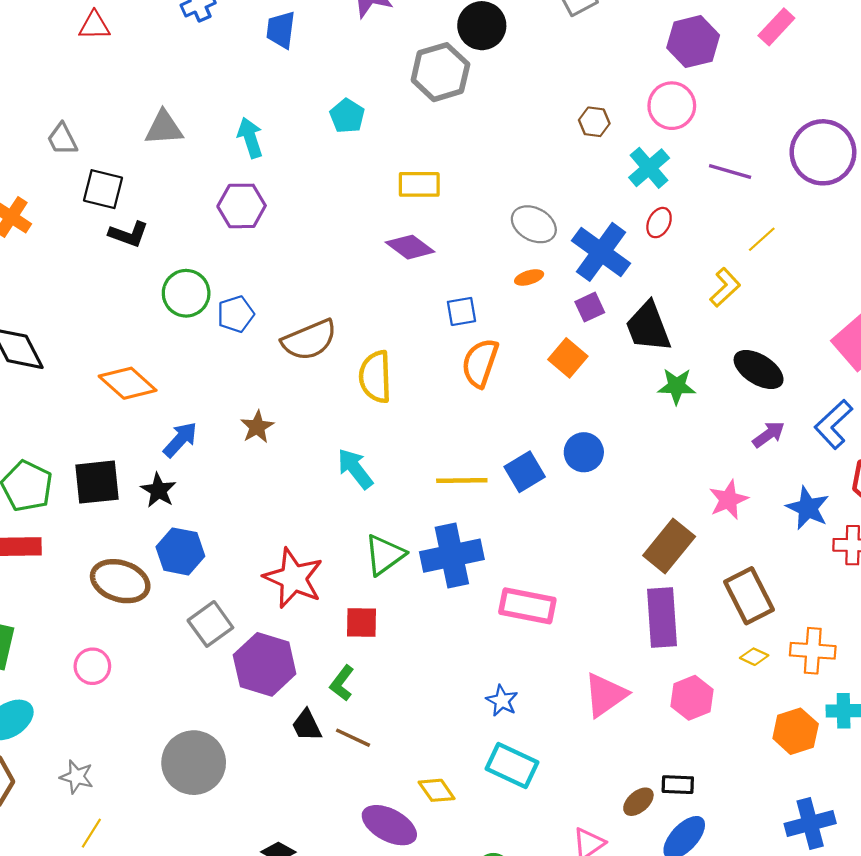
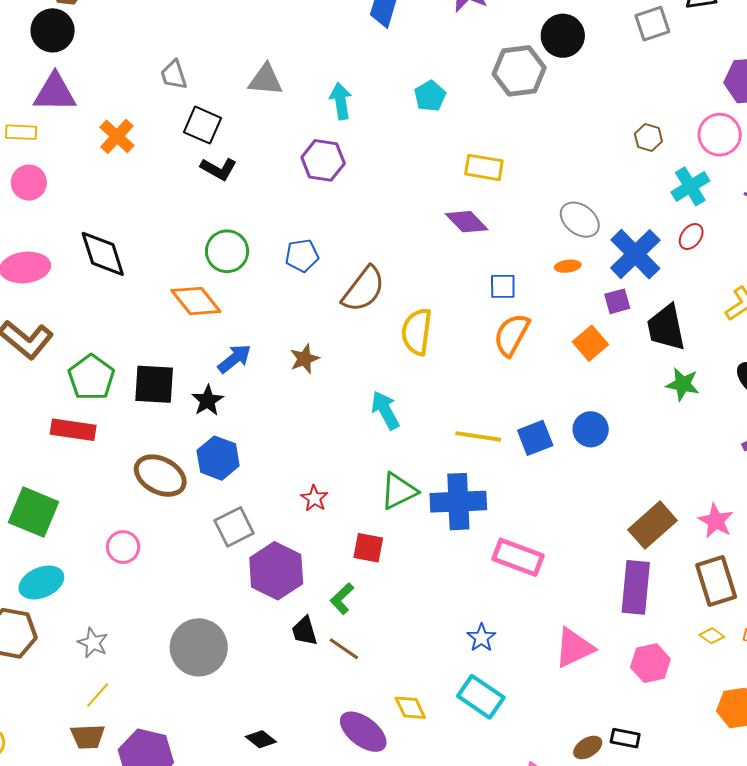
green circle: (186, 293) -> (227, 251), moved
brown semicircle: (309, 340) -> (364, 289), turned -39
pink star: (728, 500) -> (716, 521), moved, turned -30
red star: (293, 578) -> (314, 498), size x0.5

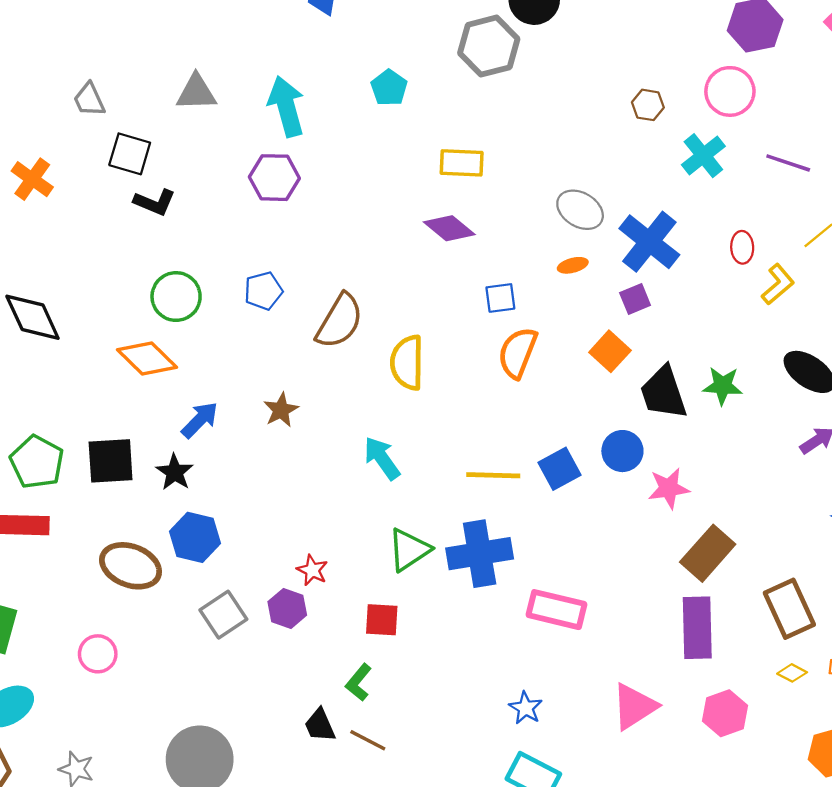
cyan arrow: (341, 101) -> (286, 106), size x1.4
red ellipse: (691, 237) -> (742, 247), moved, turned -32
black trapezoid: (666, 328) -> (664, 393), moved
pink star: (716, 521) -> (669, 488), moved, turned -30
purple hexagon: (276, 571) -> (287, 608), moved, size x0.6

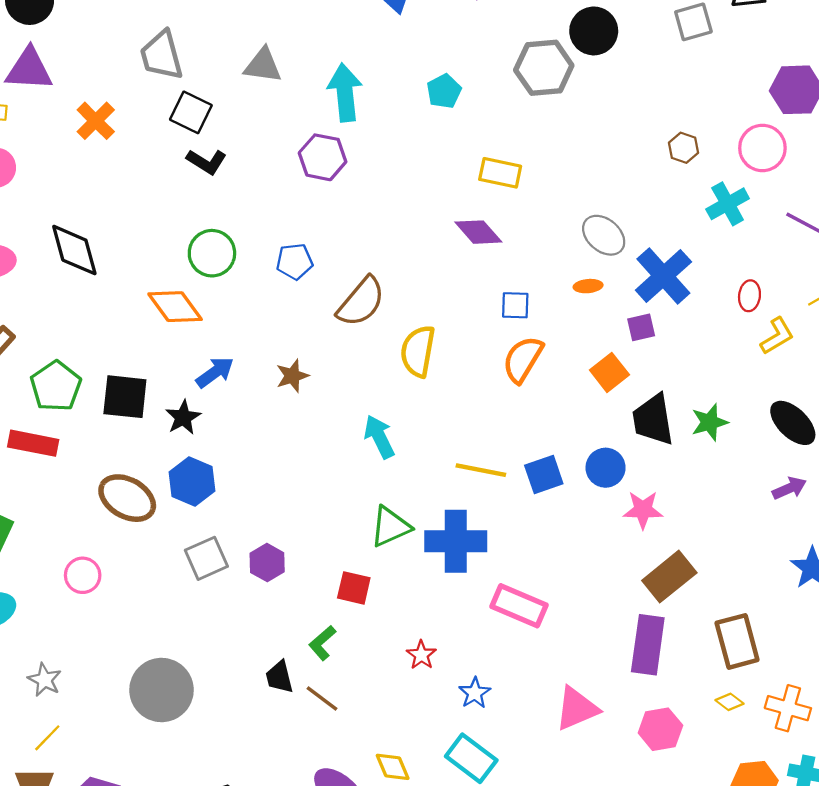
gray trapezoid: (89, 100) -> (161, 55), size x1.5
green star: (723, 386) -> (710, 422), turned -30
red star: (312, 570) -> (421, 655), moved

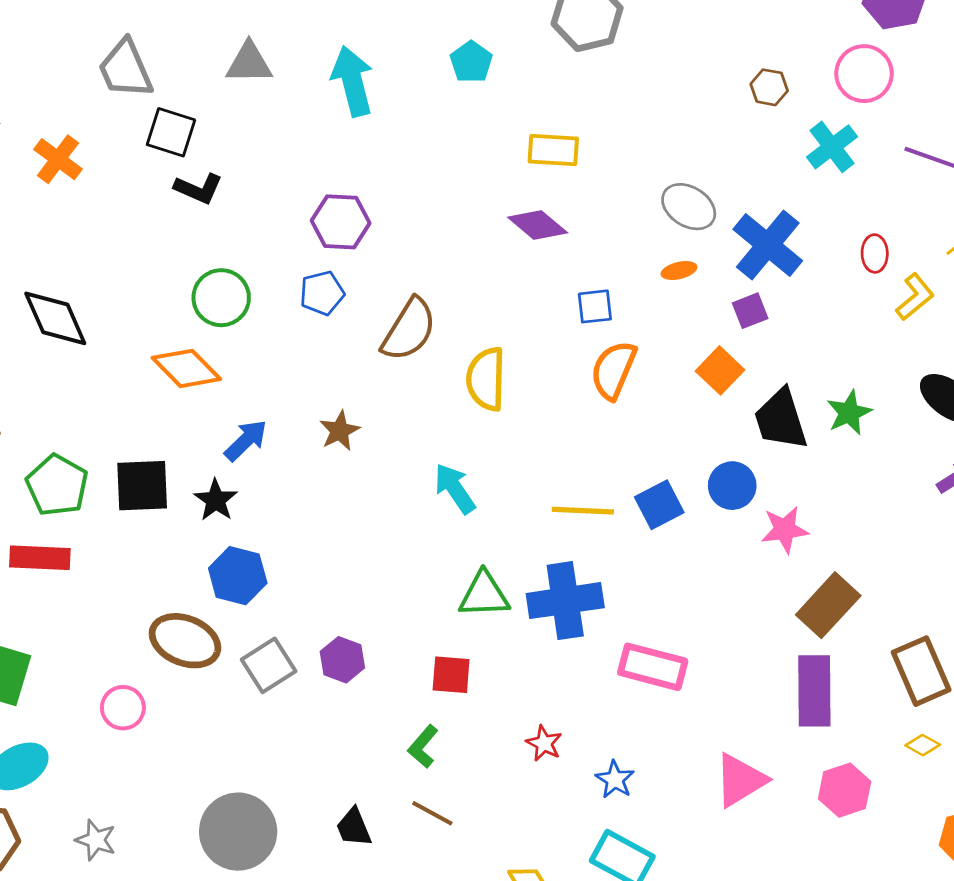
purple hexagon: (323, 157) -> (341, 222), moved
brown ellipse: (127, 498) -> (185, 641), moved
green triangle: (390, 527) -> (484, 595), turned 30
black trapezoid: (279, 677) -> (354, 827), moved

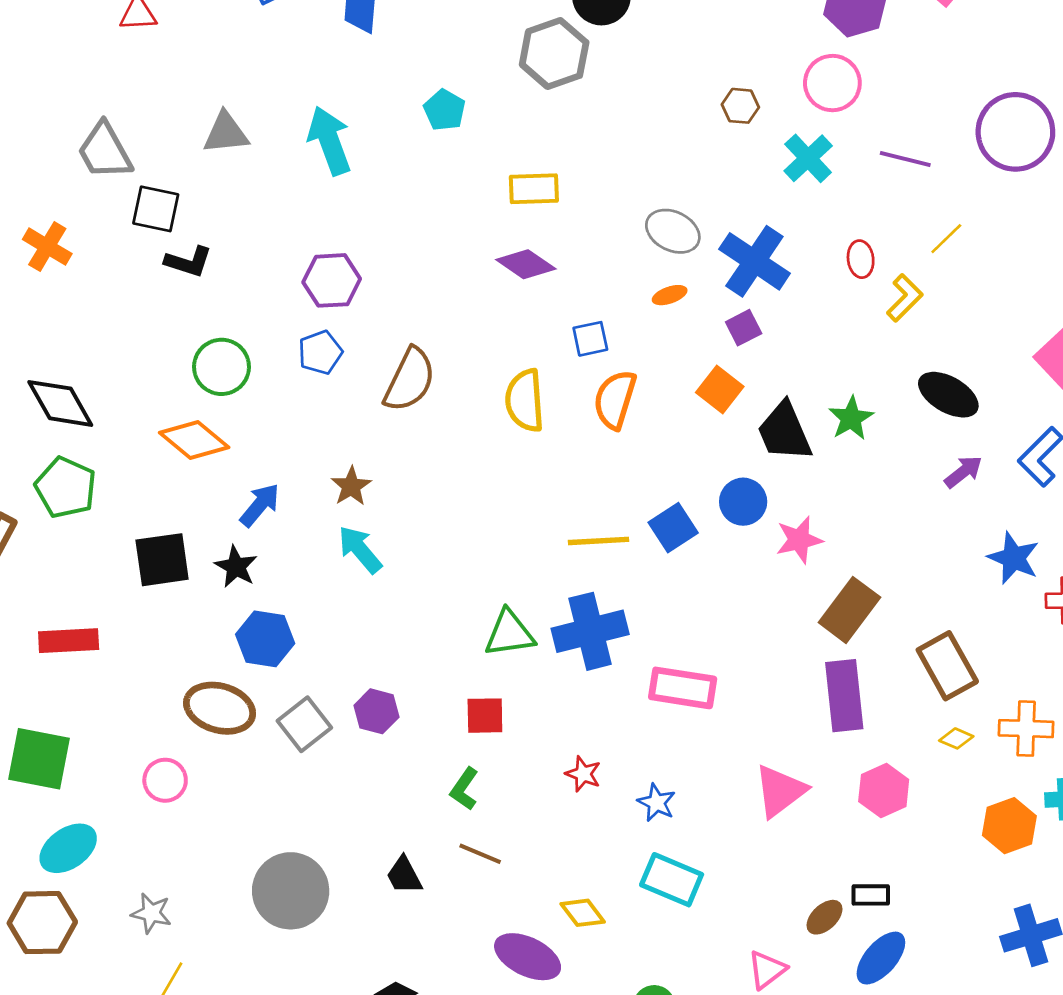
yellow semicircle: (486, 379) -> (525, 401), moved
green pentagon: (57, 485) -> (66, 488), moved
cyan arrow: (455, 489) -> (360, 550), moved

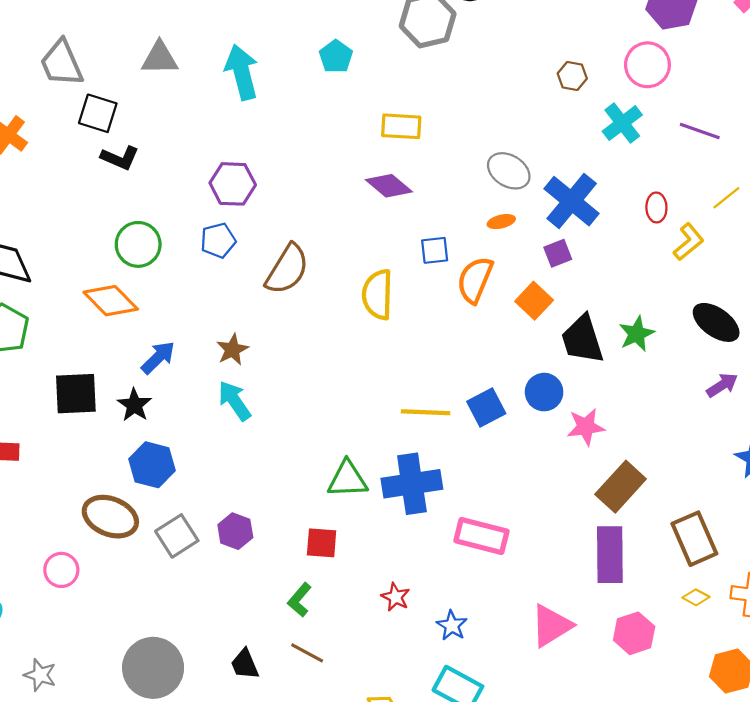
orange semicircle: (615, 400) -> (475, 280), moved

